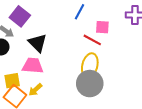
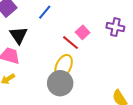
blue line: (80, 12) -> (45, 12), moved
pink square: (102, 27) -> (83, 32), turned 32

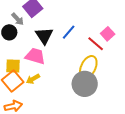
blue line: (45, 12) -> (69, 32), moved

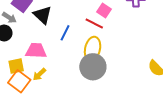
blue line: (69, 32) -> (65, 33), moved
black triangle: (44, 36) -> (43, 15), moved

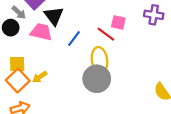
pink square: (104, 11) -> (118, 22), turned -32
yellow ellipse: (93, 49) -> (100, 60), turned -30
pink trapezoid: (36, 51) -> (41, 32), moved

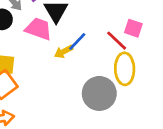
yellow ellipse: (100, 60) -> (125, 69), moved
yellow arrow: (40, 77) -> (64, 52), moved

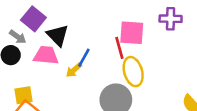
pink square: (133, 28) -> (132, 33), size x1.5
red line: (117, 41) -> (119, 48), turned 45

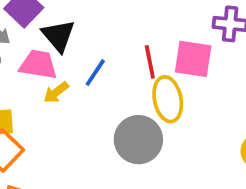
pink square: (132, 33) -> (193, 59), moved
yellow arrow: (74, 70) -> (56, 92), moved

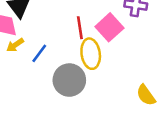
pink square: (193, 59) -> (109, 27), turned 36
blue line: (95, 73) -> (39, 53), moved

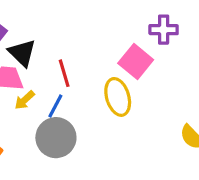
red line: (80, 28) -> (64, 73), moved
gray circle: (69, 80) -> (56, 138), moved

